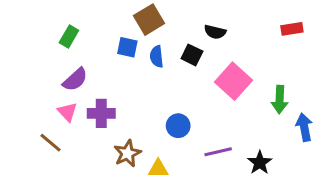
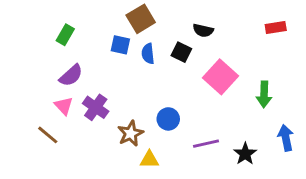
purple cross: (101, 113) -> (96, 107), turned 35
blue arrow: (304, 127) -> (286, 138), moved
brown star: (127, 153) -> (131, 133), moved

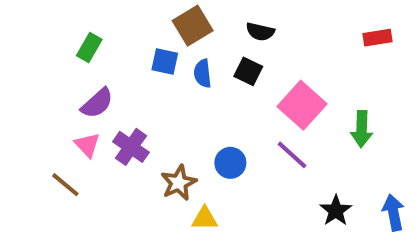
black semicircle: (203, 30) -> (260, 32), moved
blue arrow: (286, 138) -> (393, 213), moved
purple line: (206, 144) -> (292, 155), moved, turned 55

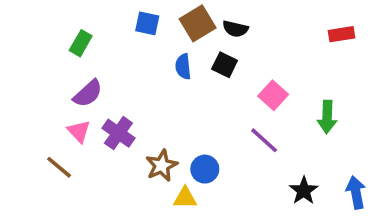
brown square: (193, 26) -> (198, 23), moved
blue square: (165, 61) -> (147, 23), moved
pink square: (302, 105) -> (273, 95), size x0.7
blue circle: (230, 163) -> (205, 169), moved

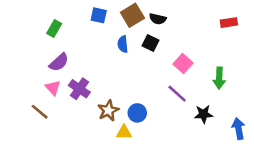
black star: (304, 191) -> (204, 114), moved, turned 30

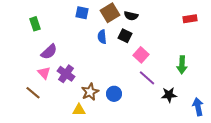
green rectangle: (54, 29) -> (35, 24), moved, turned -48
pink square: (183, 64) -> (141, 55), moved
yellow triangle: (124, 132) -> (79, 110), moved

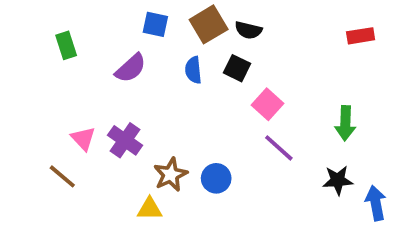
purple semicircle: (49, 52) -> (131, 68), moved
black star: (169, 95) -> (338, 180), moved

